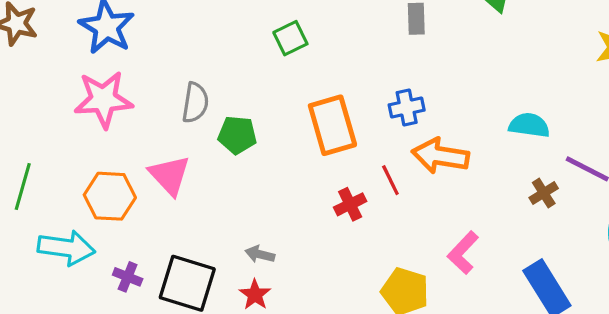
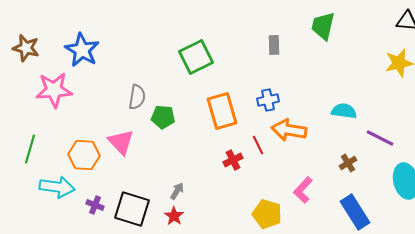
green square: (290, 38) -> (196, 57), size x1.6
pink star: (103, 99) -> (54, 90), moved
brown cross: (544, 193) -> (348, 163), moved
gray arrow: (260, 254) -> (177, 191), turned 108

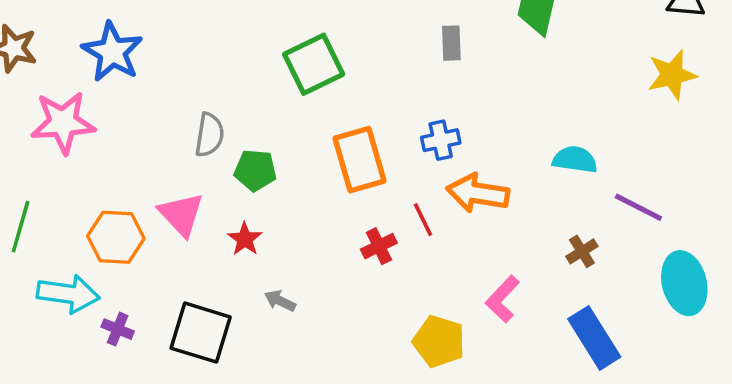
gray arrow: (177, 191) -> (280, 301), turned -96
purple cross: (95, 205) -> (118, 329), moved
red star: (174, 216) -> (245, 239), moved

